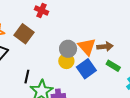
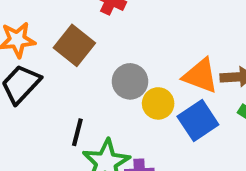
orange triangle: (87, 47) -> (200, 76), turned -30
gray circle: (68, 49) -> (130, 81), moved

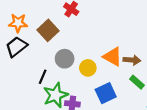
gray circle: (130, 81) -> (65, 59), moved
blue square: (198, 120) -> (106, 93), moved

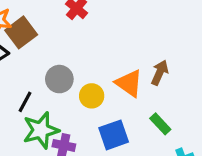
brown square: (48, 30) -> (21, 32), moved
brown arrow: (132, 60) -> (160, 73), moved, turned -77

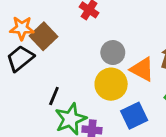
gray circle: (59, 79) -> (113, 53), moved
yellow circle: (92, 96) -> (111, 84), size x1.5

